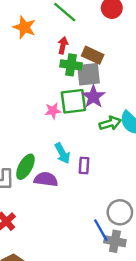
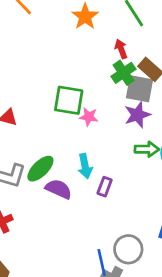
red arrow: (63, 45) -> (121, 49), turned -49
green cross: (71, 65) -> (124, 73), turned 30
green square: (73, 101) -> (69, 100), moved

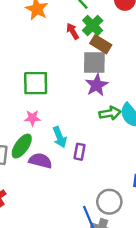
green cross: (124, 73) -> (93, 25), moved
pink star: (89, 117) -> (32, 118), moved

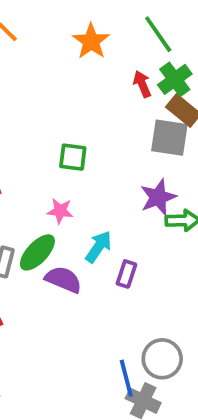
green square: (36, 83) -> (73, 157), size x0.7
purple star: (97, 85) -> (158, 197), moved
cyan arrow: (60, 137) -> (99, 247), turned -132

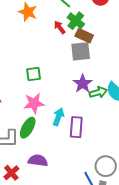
pink star: (60, 211) -> (34, 103), size x1.5
purple rectangle: (126, 274) -> (76, 127), size x1.5
purple semicircle: (63, 279) -> (38, 161), moved

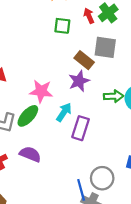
brown rectangle: (84, 36) -> (84, 60), moved
green square: (33, 74) -> (62, 26), moved
purple star: (83, 84) -> (79, 81), moved

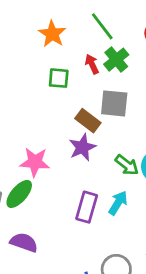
green arrow: (114, 96) -> (127, 165), turned 42
cyan arrow: (64, 112) -> (118, 203), moved

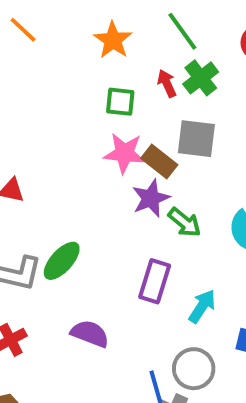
pink star: (35, 162) -> (124, 153), moved
green arrow: (127, 165) -> (184, 222), moved
cyan arrow: (118, 203) -> (202, 306), moved
purple semicircle: (24, 242) -> (90, 334), moved

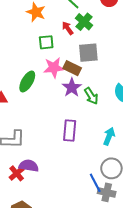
green arrow: (184, 222) -> (91, 96), turned 30
green ellipse: (62, 261) -> (27, 81), moved
purple rectangle: (155, 281) -> (70, 130), moved
purple semicircle: (90, 334) -> (29, 166), moved

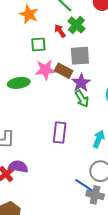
green ellipse: (27, 81) -> (19, 83), turned 50
purple star: (72, 87) -> (81, 83), moved
blue line: (95, 183) -> (84, 185), turned -30

